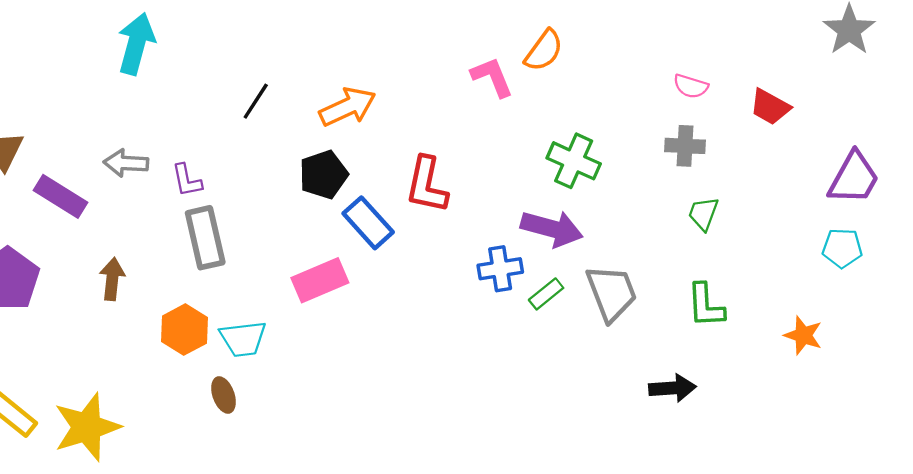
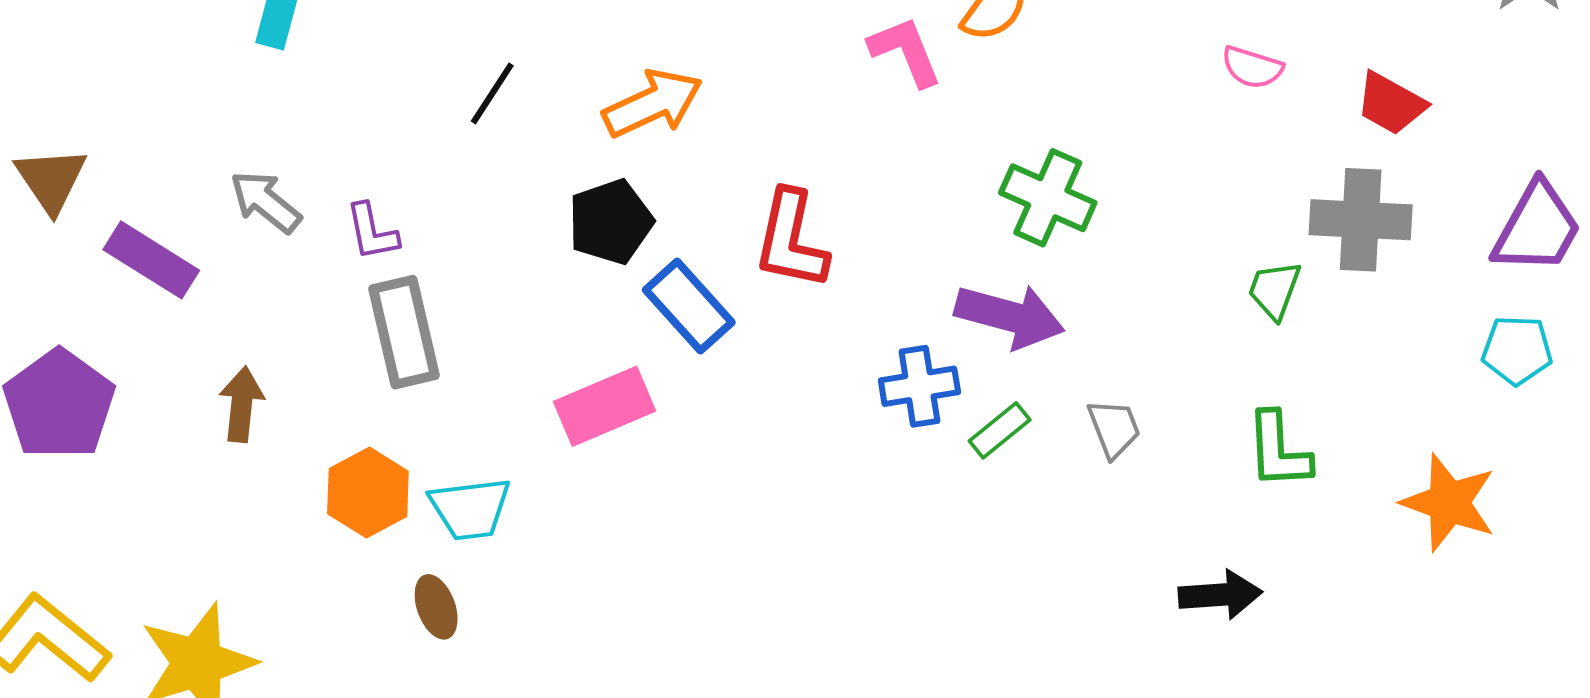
gray cross: (685, 146) -> (1361, 220), moved, size x1.4
gray arrow: (126, 163) -> (266, 202), turned 36
gray trapezoid: (612, 293) -> (1114, 428), size x0.6
orange star: (803, 335) -> (1449, 503), size x1.4

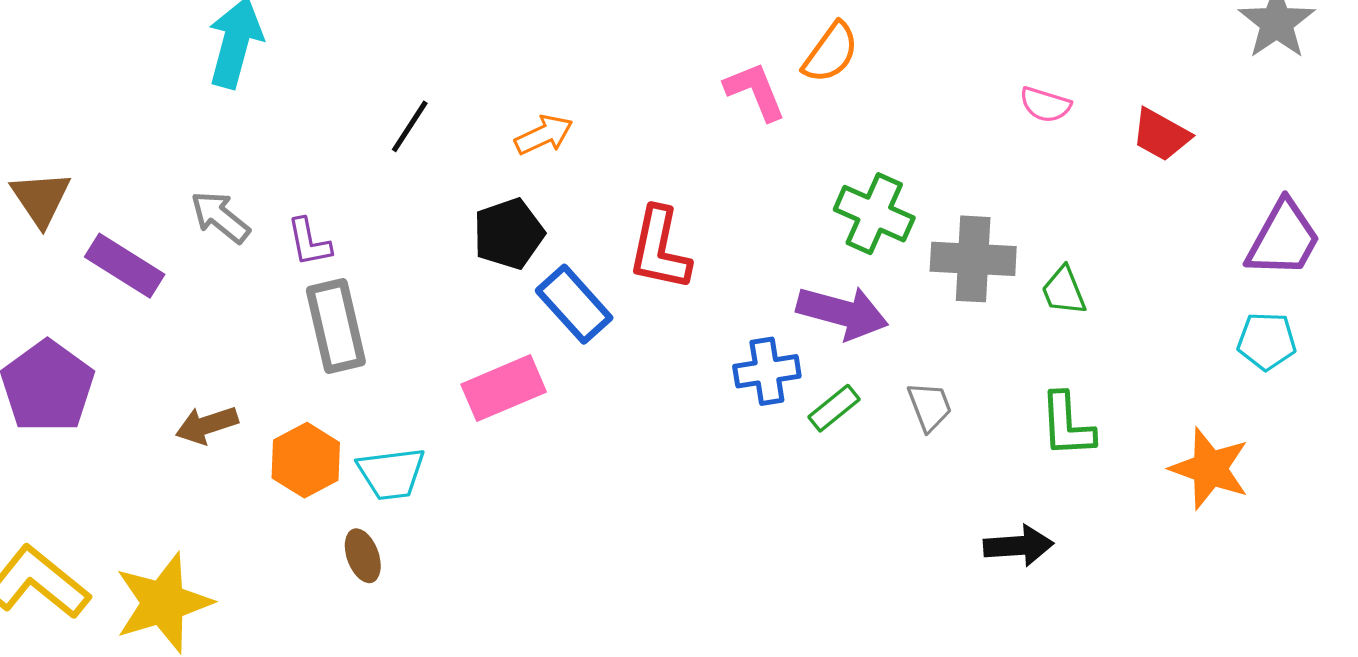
orange arrow: (653, 103) -> (544, 135), size x0.7
gray cross: (1361, 220) -> (973, 259), moved
green trapezoid: (1274, 290) -> (1064, 291), turned -42
brown arrow: (242, 404) -> (207, 425), moved, turned -114

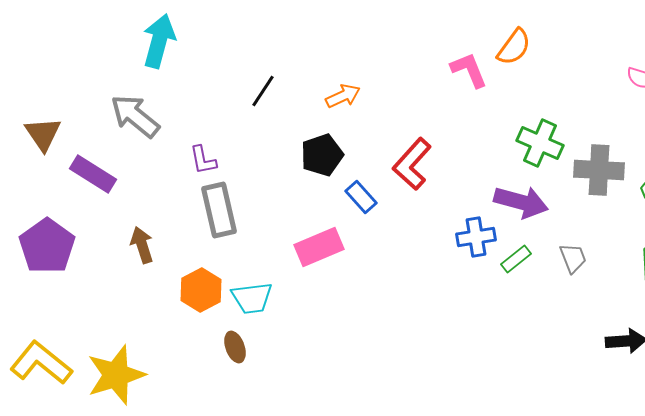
gray arrow: (220, 217) -> (135, 116), moved, size x1.4
red L-shape: (660, 249) -> (412, 164), turned 30
blue rectangle: (574, 304) -> (361, 197), size x0.7
brown arrow: (207, 425) -> (142, 245), moved, turned 90

